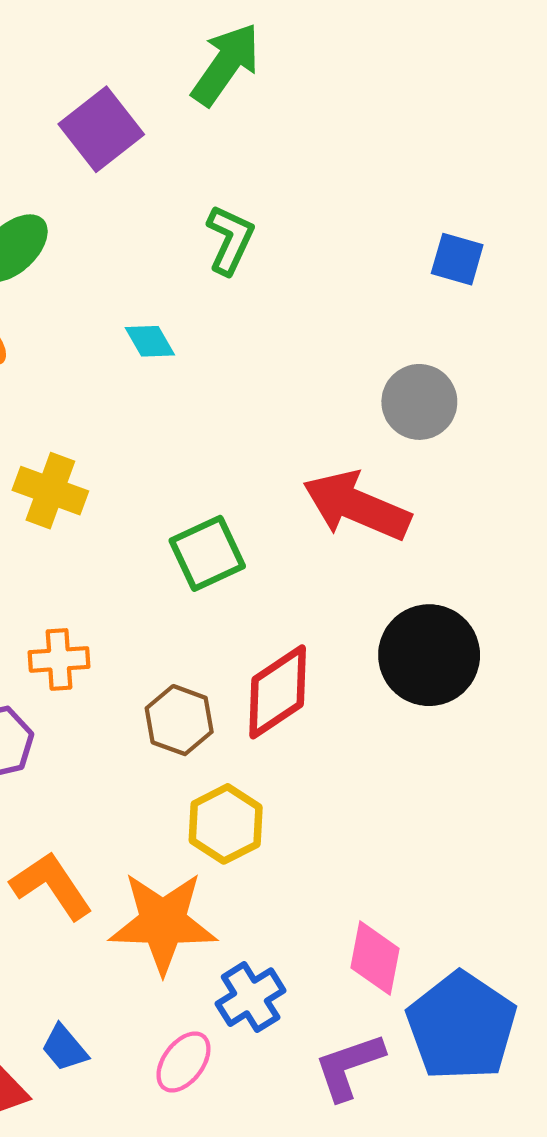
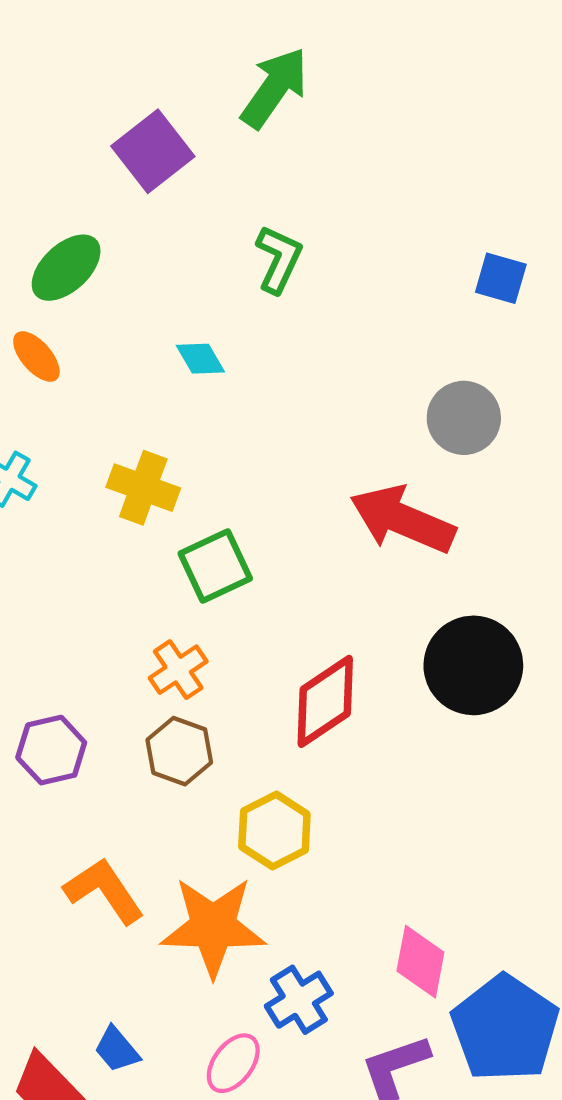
yellow cross: (50, 491) -> (143, 488), moved
green square: (207, 553) -> (215, 566), moved
orange cross: (59, 659) -> (178, 670), moved, turned -30
brown hexagon: (179, 720) -> (179, 751), moved

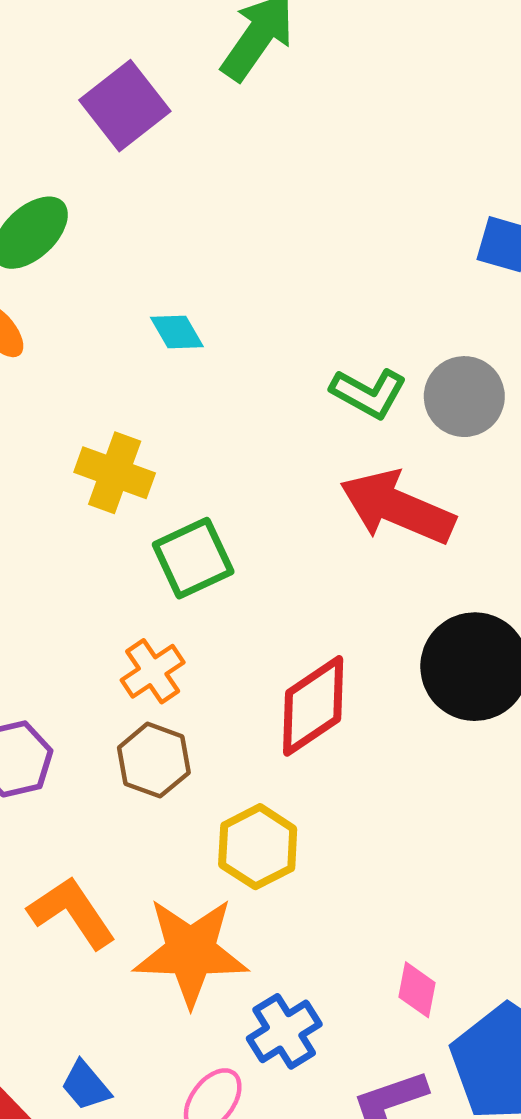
green L-shape: (279, 259) -> (368, 393), moved, turned 94
pink diamond: (420, 962) -> (417, 990), size x0.7

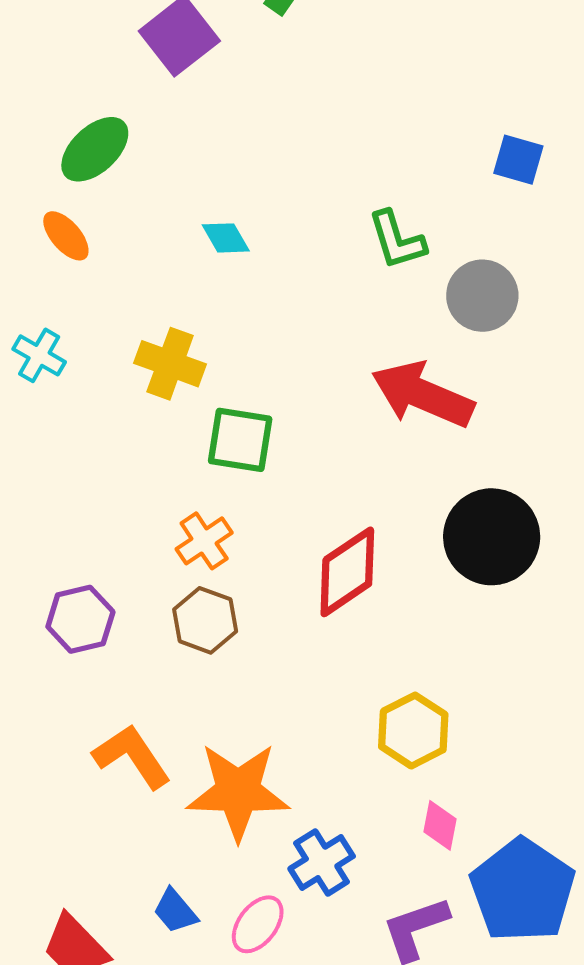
green L-shape: (368, 393) -> (397, 240), moved, turned 44
green square: (193, 558) -> (240, 440), turned 34
yellow hexagon: (258, 847) -> (413, 731), moved
blue trapezoid: (86, 1086) -> (175, 911), moved

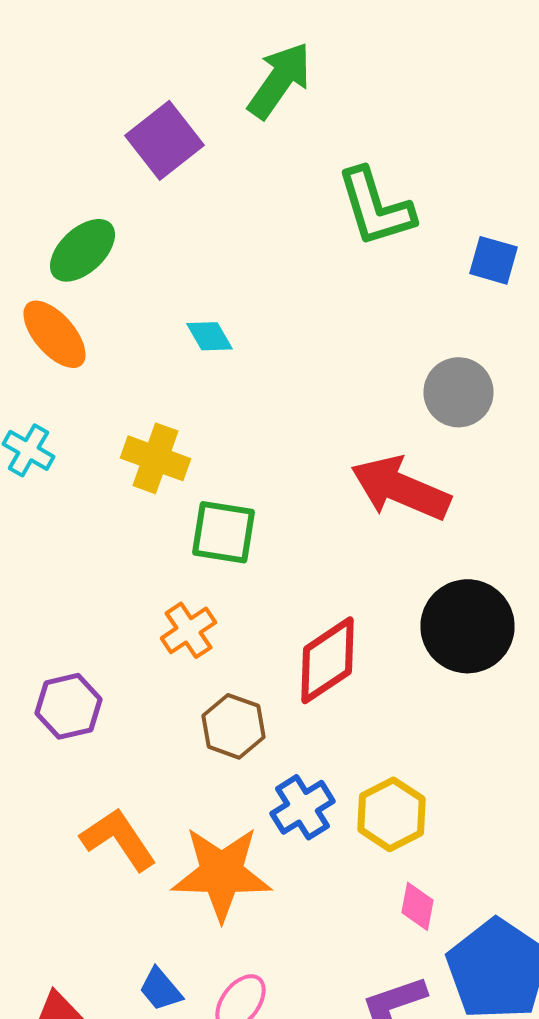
orange ellipse: (66, 236) -> (54, 334), size x1.4
green L-shape: (397, 240) -> (376, 207), moved, size x1.4
brown hexagon: (205, 620) -> (234, 726), moved
blue cross: (322, 862) -> (302, 807), moved

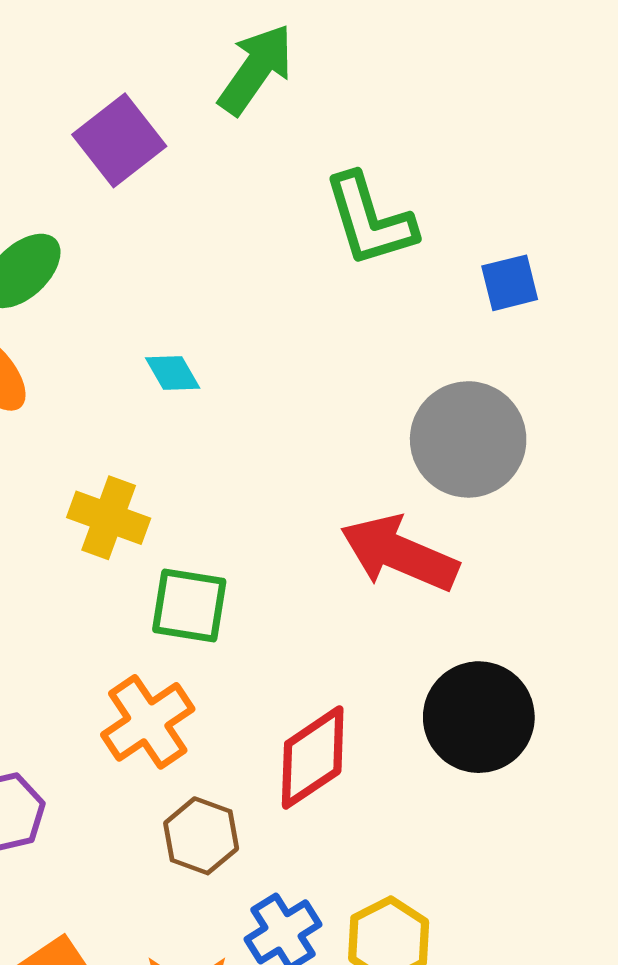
blue square: (494, 260) -> (510, 283), turned -30
gray circle: (458, 392) -> (468, 439), size x1.4
orange cross: (188, 630) -> (148, 722), size x1.4

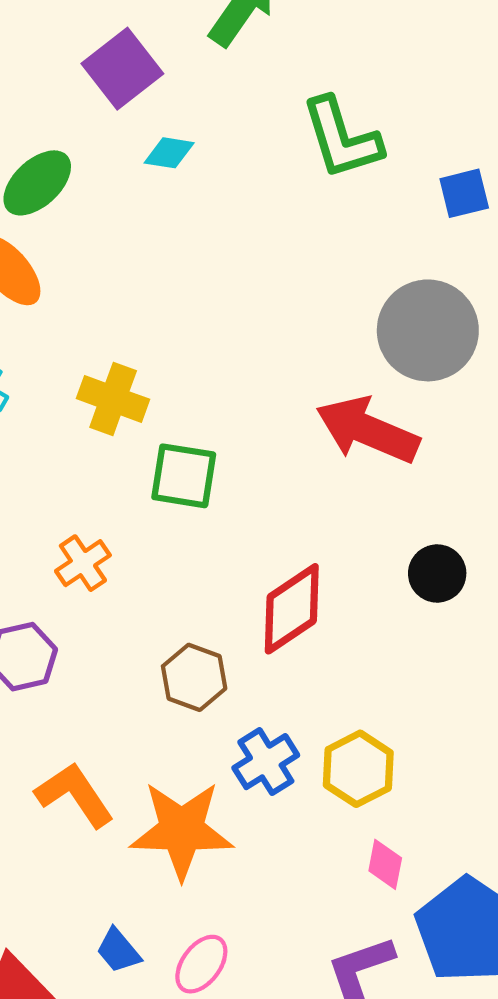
cyan diamond: (173, 373) -> (169, 153), moved, turned -51
black circle: (479, 717) -> (437, 573), size x0.6
orange cross: (148, 722) -> (83, 563), moved, size x0.7

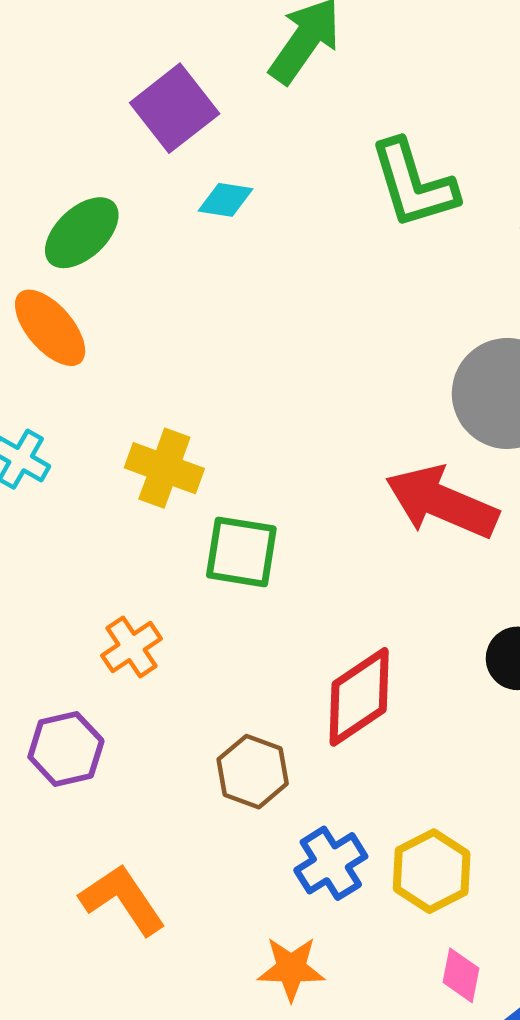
orange star: (182, 830) -> (291, 969), moved, size x0.6

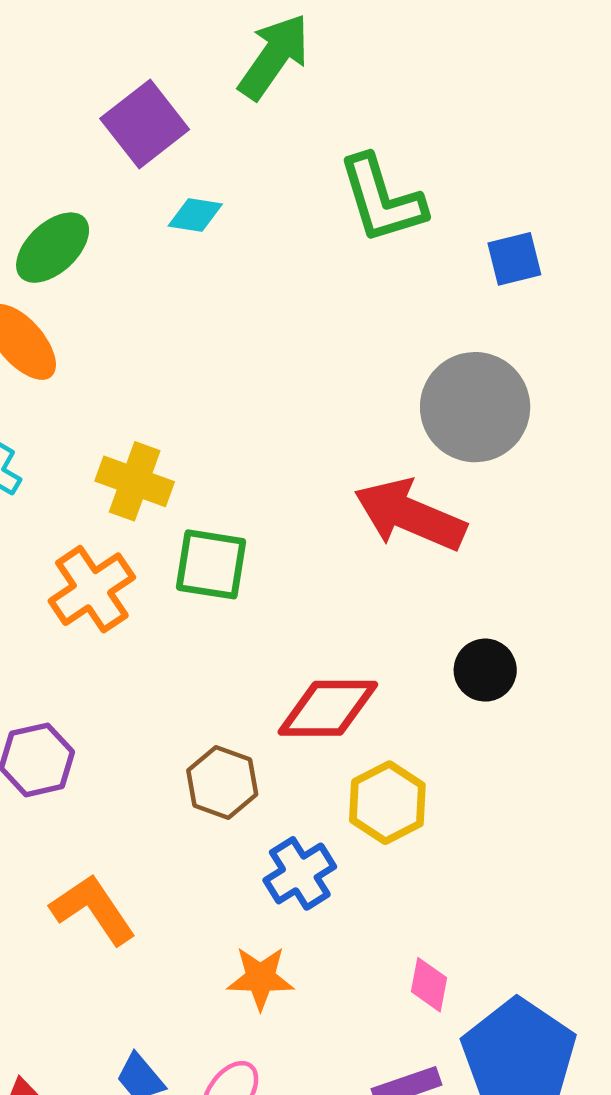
orange cross: (132, 647) -> (92, 589), moved, size x1.4
red diamond: (359, 697) -> (328, 708), turned 34
yellow hexagon: (432, 871) -> (387, 803), moved

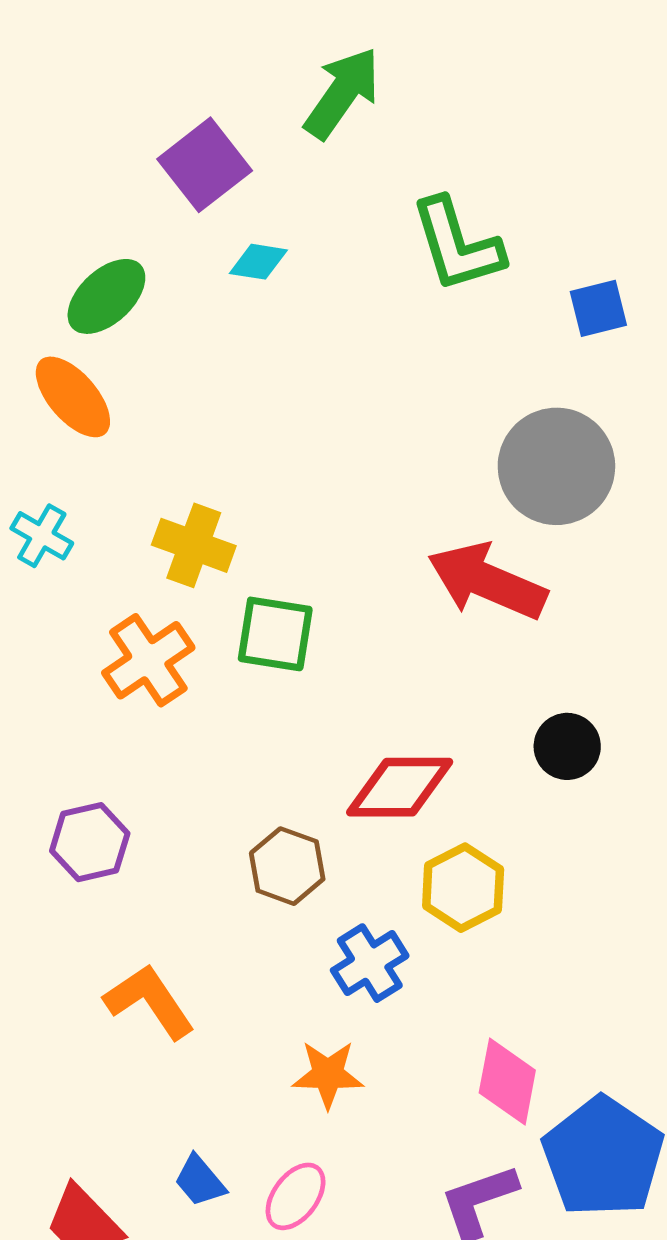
pink diamond: (429, 985) -> (507, 1082), size x1.5

